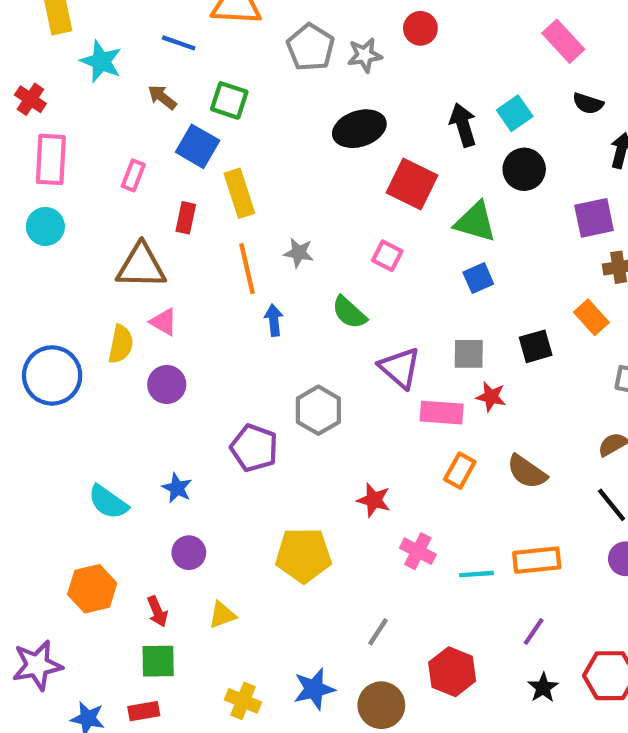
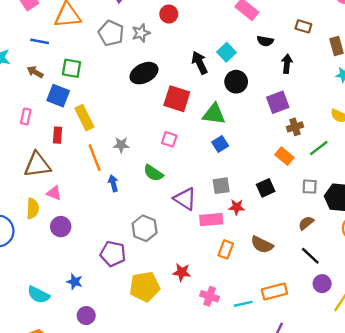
black square: (536, 346) -> (266, 188), moved
yellow pentagon: (303, 555) -> (145, 287), moved

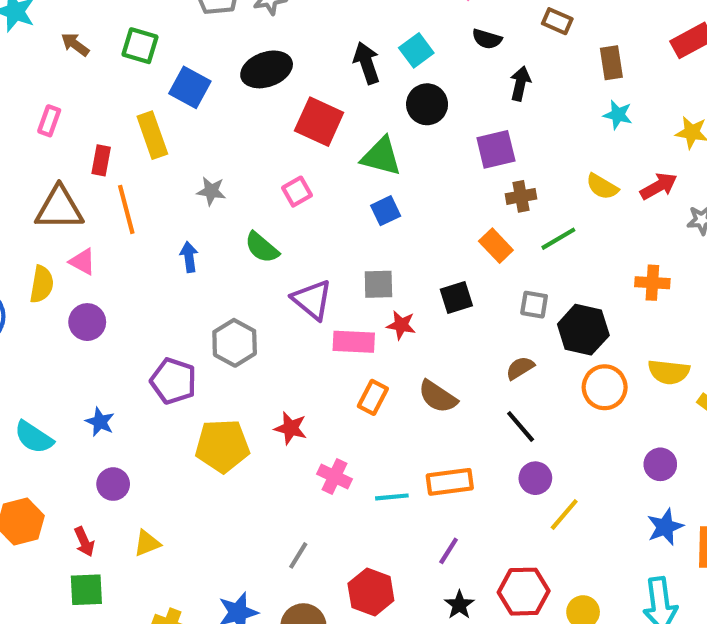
blue square: (58, 96) -> (190, 87), moved
pink square: (169, 139) -> (297, 192), turned 35
orange line: (95, 158) -> (126, 209), moved

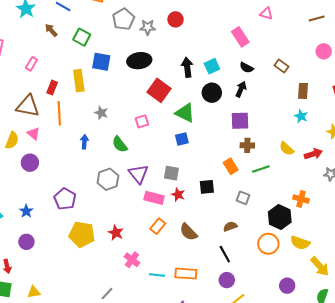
black arrow: (520, 83) -> (241, 89), moved
blue square: (190, 87) -> (101, 62), turned -30
black hexagon: (583, 330) -> (280, 217), moved
gray hexagon: (235, 343) -> (108, 179), moved
yellow triangle: (147, 543) -> (34, 292), moved

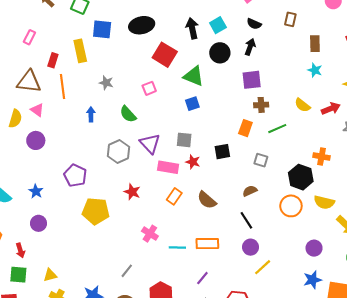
brown rectangle: (281, 66) -> (290, 19), turned 72
orange rectangle: (231, 166) -> (245, 128), turned 56
red star: (116, 233) -> (132, 192), moved

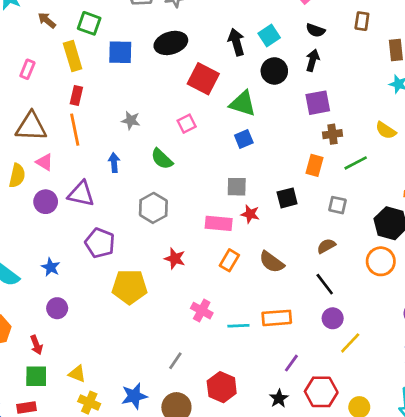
yellow rectangle: (80, 51) -> (73, 56), moved
red rectangle: (53, 60) -> (76, 96), moved
purple triangle: (150, 143) -> (81, 194), moved, turned -30
yellow triangle: (50, 275) -> (77, 374), turned 40
purple line: (202, 278) -> (291, 363), moved

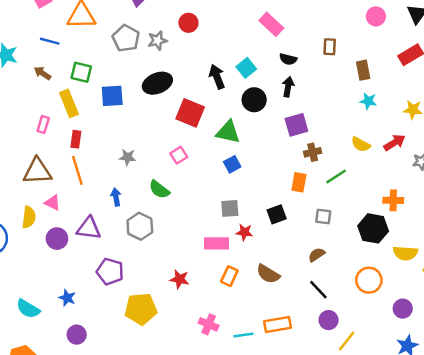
pink rectangle: (27, 69) -> (43, 124), moved
gray hexagon: (153, 208) -> (140, 226), moved
orange circle: (381, 261) -> (369, 280), moved

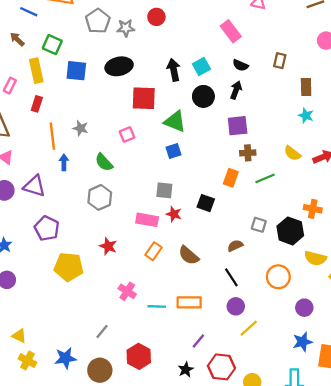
red square: (190, 113) -> (144, 98), turned -30
orange line: (77, 170) -> (52, 136), moved
black square: (277, 214) -> (206, 203), turned 30
gray square: (323, 217) -> (259, 225), moved
gray hexagon: (140, 226) -> (100, 197), moved

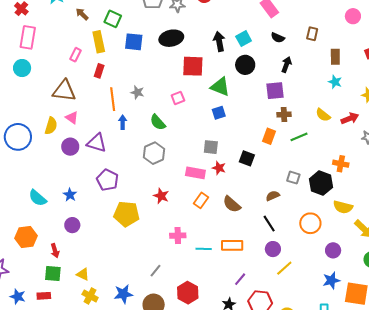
black arrow: (236, 90) -> (286, 64), moved
pink cross: (127, 291) -> (178, 236), turned -35

